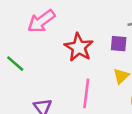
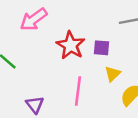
purple square: (119, 44) -> (101, 48), moved

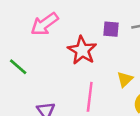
purple square: (101, 48) -> (111, 29), moved

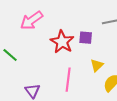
purple square: (111, 29) -> (86, 38), moved

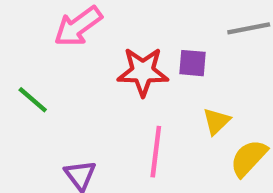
red star: (62, 42) -> (143, 72), turned -30

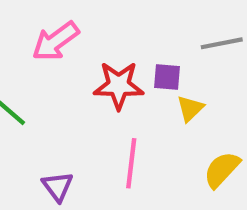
yellow triangle: (216, 121) -> (190, 109), moved

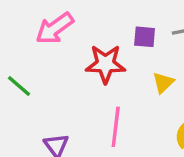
purple square: (167, 77) -> (145, 37), moved

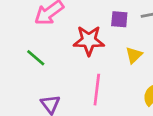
green line: (19, 86) -> (36, 58), moved

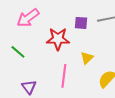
yellow triangle: (134, 55) -> (87, 58), moved

